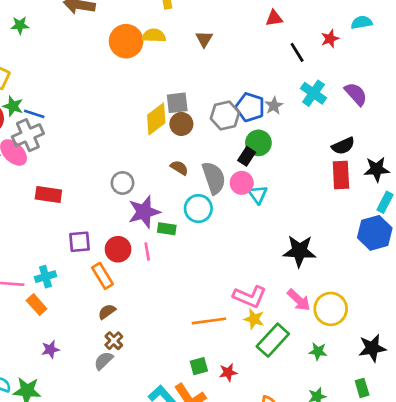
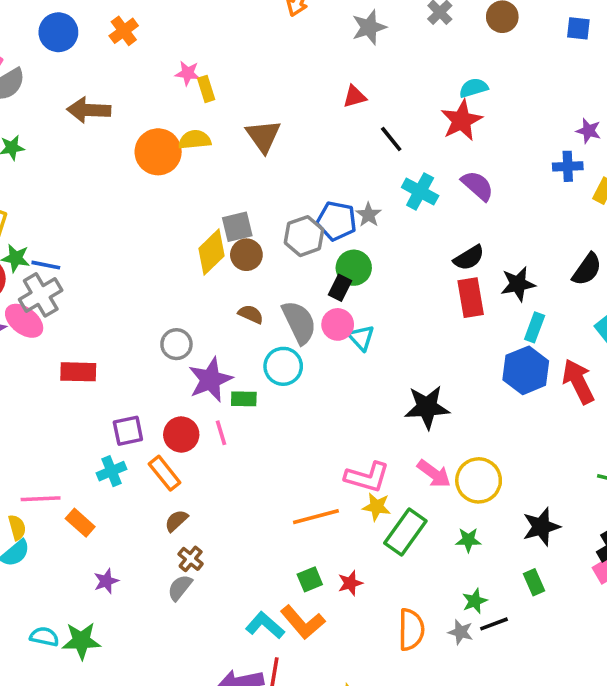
brown triangle: (204, 39) -> (263, 136), size x1.5
red star: (330, 39) -> (462, 120), moved, size x1.6
cyan cross: (45, 277) -> (111, 471), moved

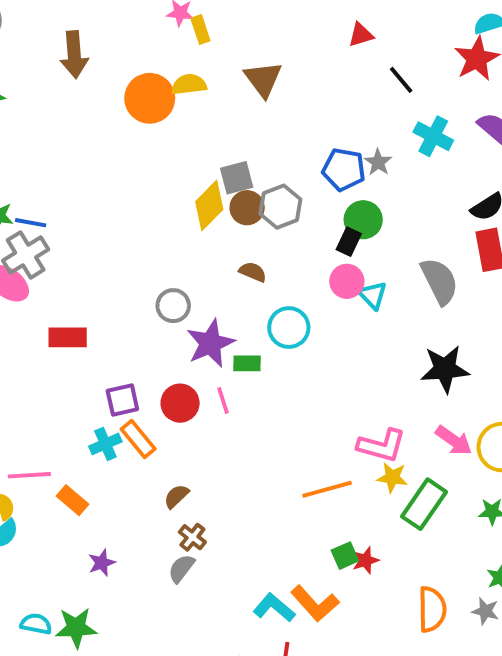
brown arrow: (89, 110) -> (74, 55), turned -96
gray hexagon: (304, 236) -> (280, 207), moved
gray semicircle: (299, 322) -> (439, 281), moved
orange rectangle: (165, 473) -> (138, 439), moved
green square: (310, 579) -> (345, 556), moved

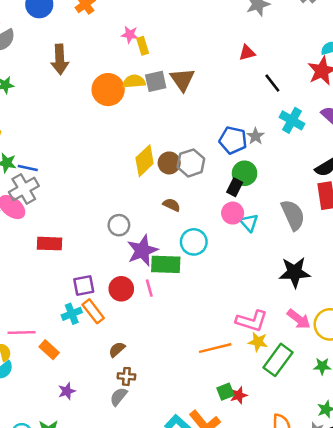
gray square: (237, 178) -> (156, 81), moved
green rectangle: (247, 363) -> (166, 264), size x1.6
brown cross: (192, 537) -> (126, 376), turned -36

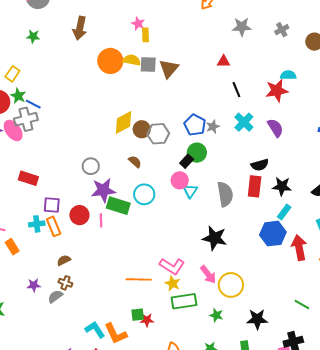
red rectangle: (49, 244) -> (28, 178), moved
green rectangle: (278, 360) -> (184, 301), turned 30
purple star: (67, 391) -> (34, 285), moved

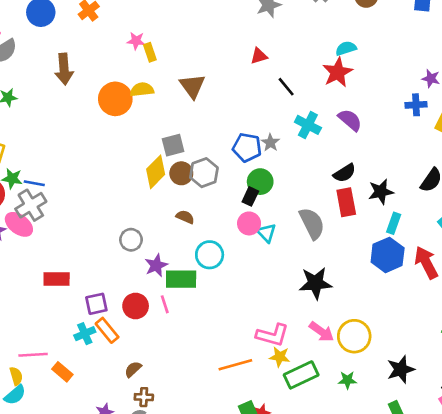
gray square: (148, 65) -> (173, 145), moved
purple star: (103, 190) -> (156, 265), size x0.7

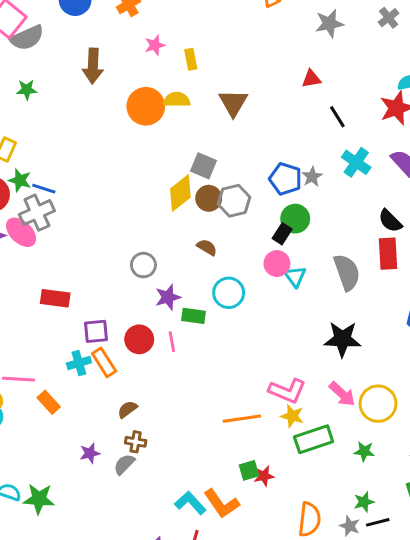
pink star: (136, 41) -> (155, 45), moved, turned -30
gray square: (173, 145) -> (203, 166), turned 30
black semicircle: (345, 173) -> (390, 221), turned 70
green rectangle: (181, 279) -> (194, 316), size x0.7

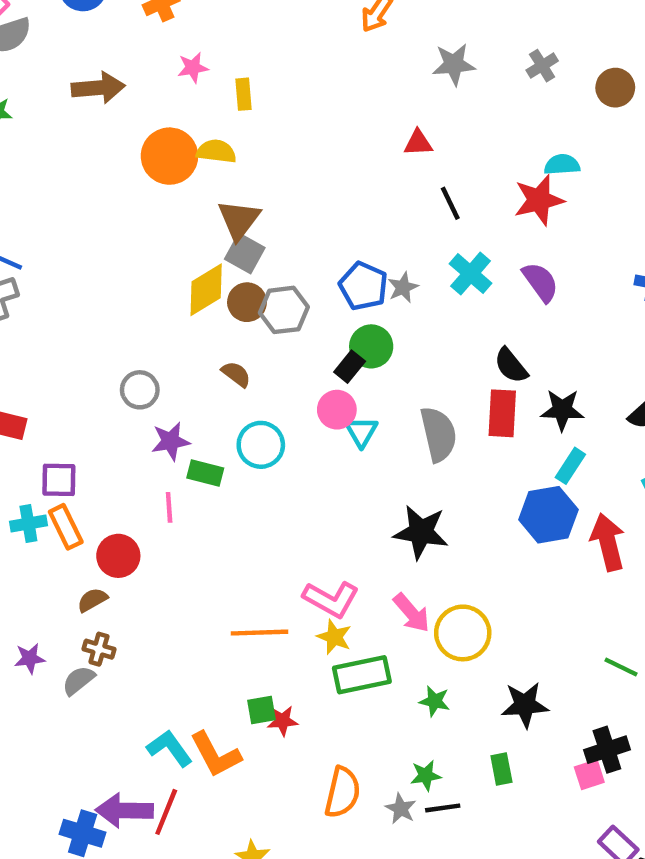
brown arrow: (93, 66) -> (98, 88), turned -104
brown triangle: (233, 103) -> (239, 220), moved
red circle: (139, 339) -> (118, 556), moved

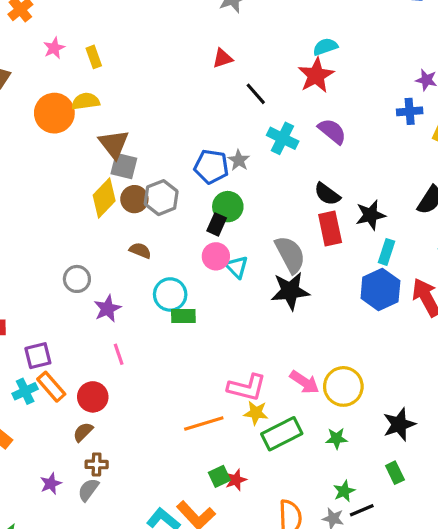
green rectangle: (205, 473) -> (183, 316), moved
black star: (421, 532) -> (290, 291), moved

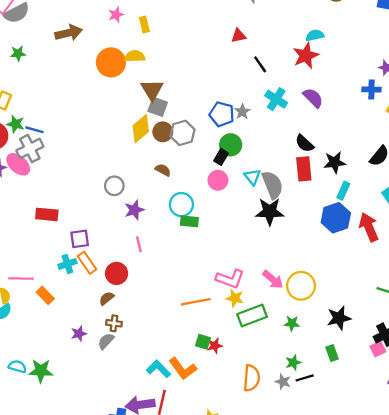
cyan triangle: (237, 267) -> (252, 177), moved
green square: (219, 476) -> (203, 342), turned 35

